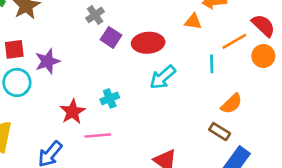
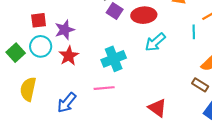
cyan cross: (110, 98) -> (114, 59), size x1.6
red star: (73, 112) -> (69, 56), moved

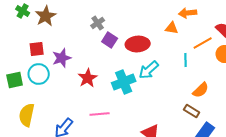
green square: (16, 53) -> (15, 80), turned 30
red star: (69, 56) -> (88, 78), moved
cyan cross: (114, 59) -> (124, 82), moved

